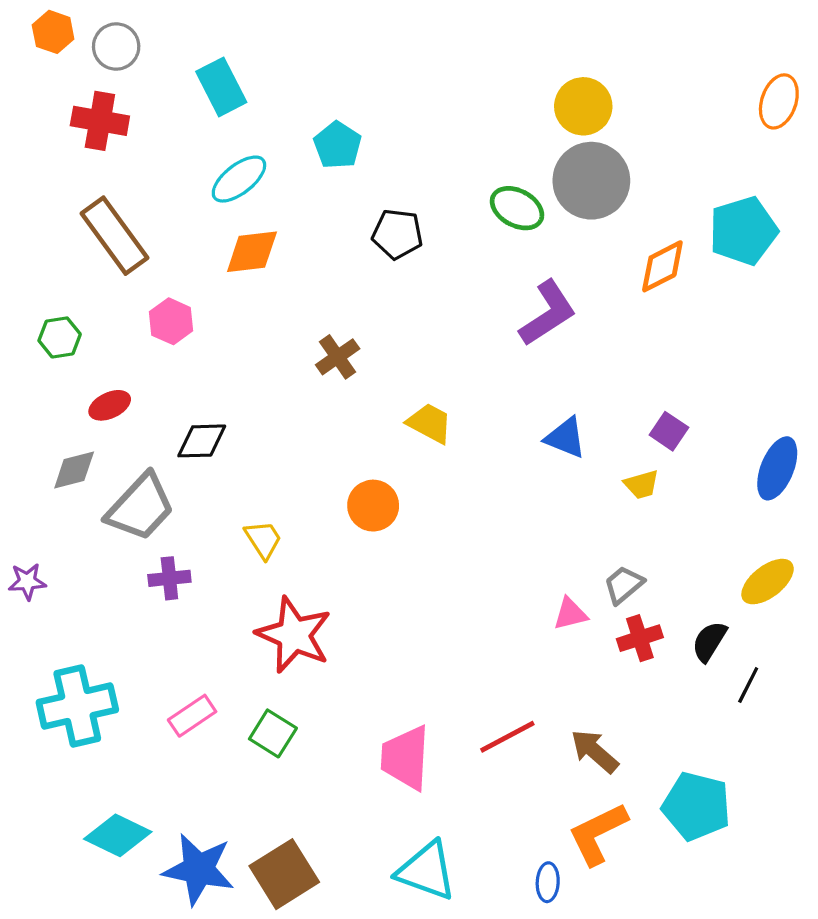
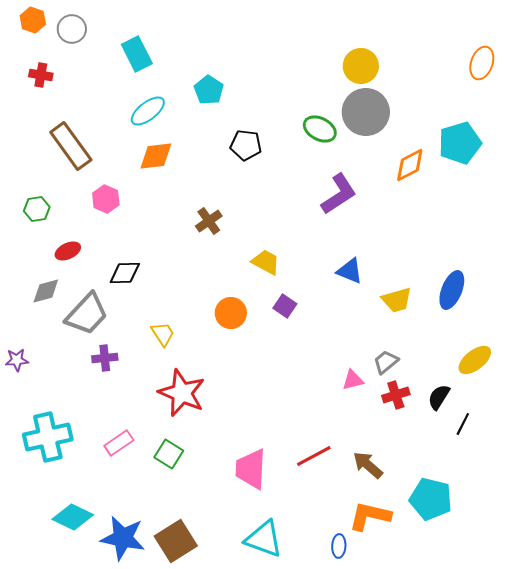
red cross: (100, 121) -> (41, 75), moved, size x0.7
purple square: (669, 431) -> (285, 306), moved
blue ellipse: (777, 468) -> (452, 290), moved
yellow trapezoid: (641, 485) -> (397, 300), size x1.4
orange L-shape: (598, 834) -> (370, 516), turned 39

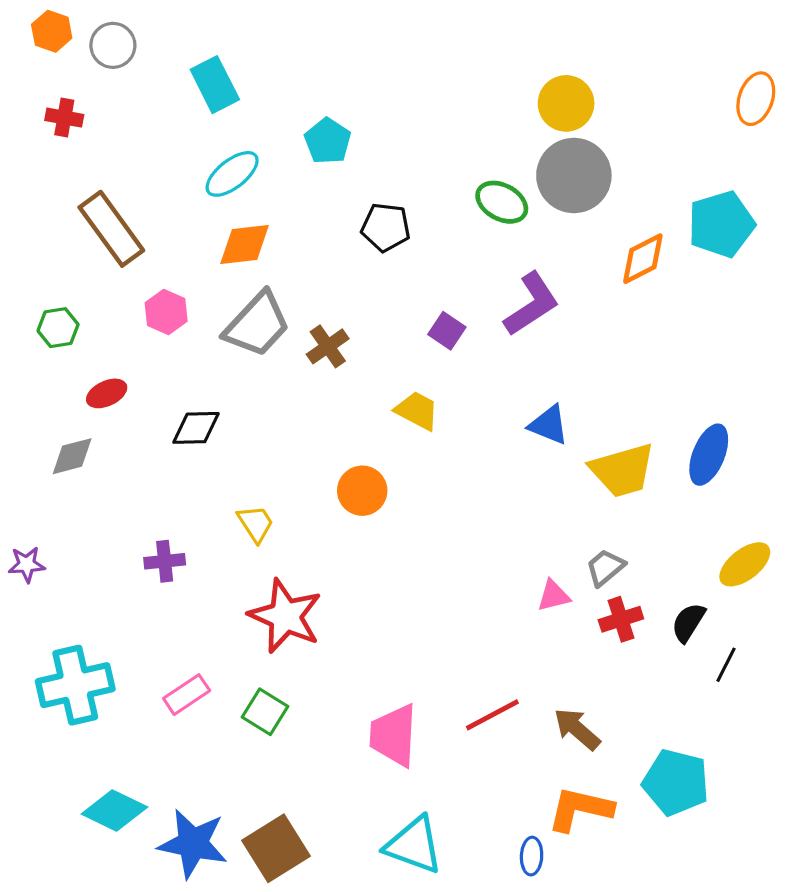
yellow trapezoid: (397, 300) -> (622, 470), size x1.4
purple square: (285, 306) -> (447, 331), moved
gray trapezoid: (87, 314) -> (257, 324), moved

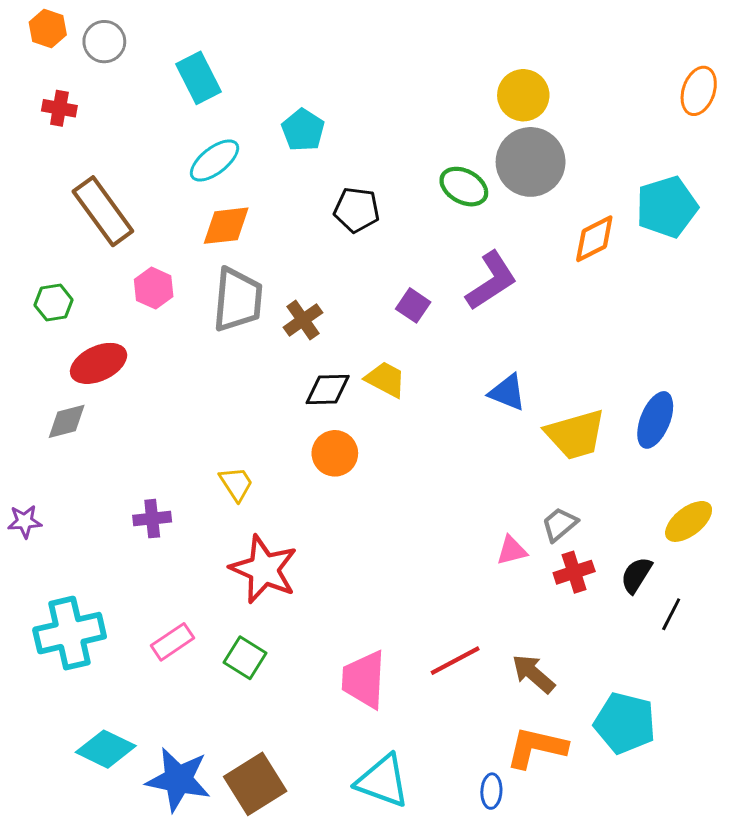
gray trapezoid: (257, 324) -> (238, 300), turned -38
red ellipse: (107, 393) -> (99, 363), size x1.5
black diamond: (196, 428) -> (328, 390), moved

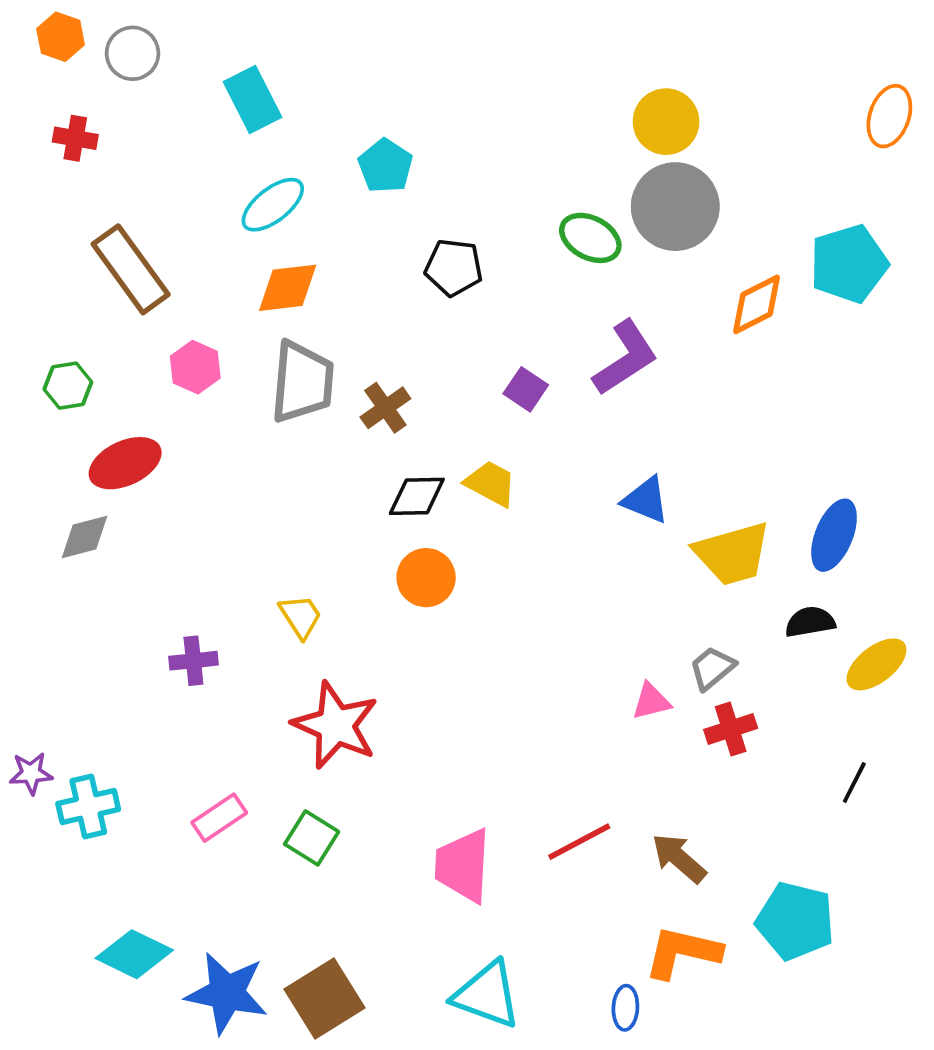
purple star: (25, 521) -> (31, 773), moved
black semicircle: (636, 575) -> (810, 622), moved, turned 48
cyan cross: (70, 633) -> (88, 807), size x0.7

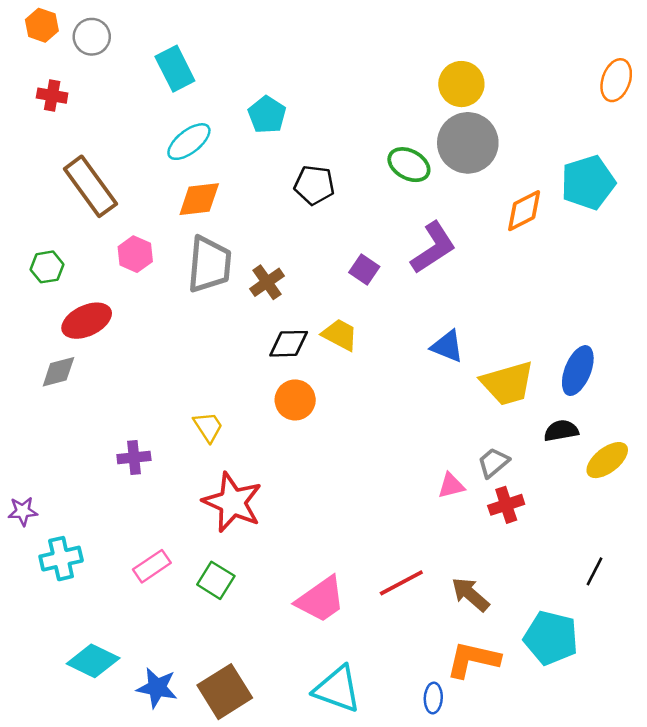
purple star: (31, 773) -> (23, 511), moved
black line: (854, 783) -> (594, 571), moved
pink trapezoid: (463, 866) -> (321, 599), turned -128
blue star: (227, 993) -> (157, 688), size x0.7

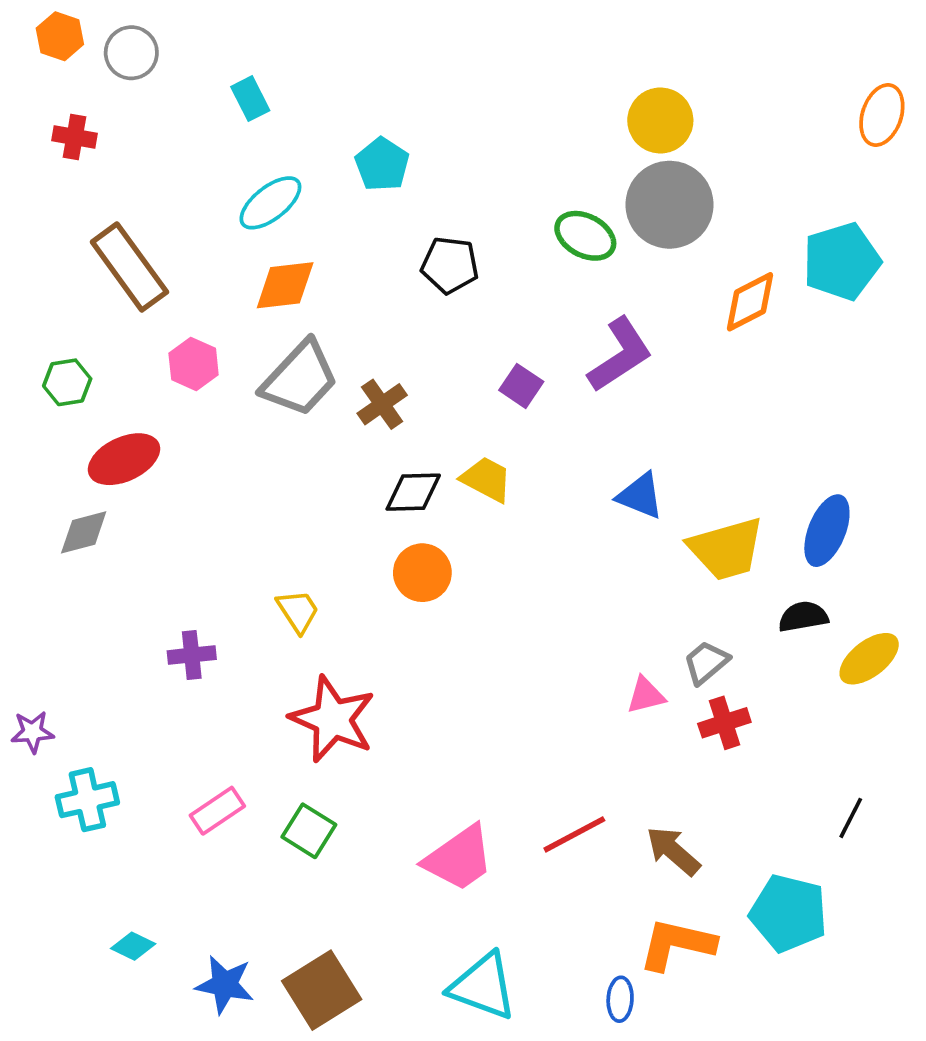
cyan rectangle: (175, 69) -> (250, 99), size x0.7
gray trapezoid: (209, 264) -> (300, 379), turned 38
cyan diamond: (93, 661) -> (133, 946), size x0.6

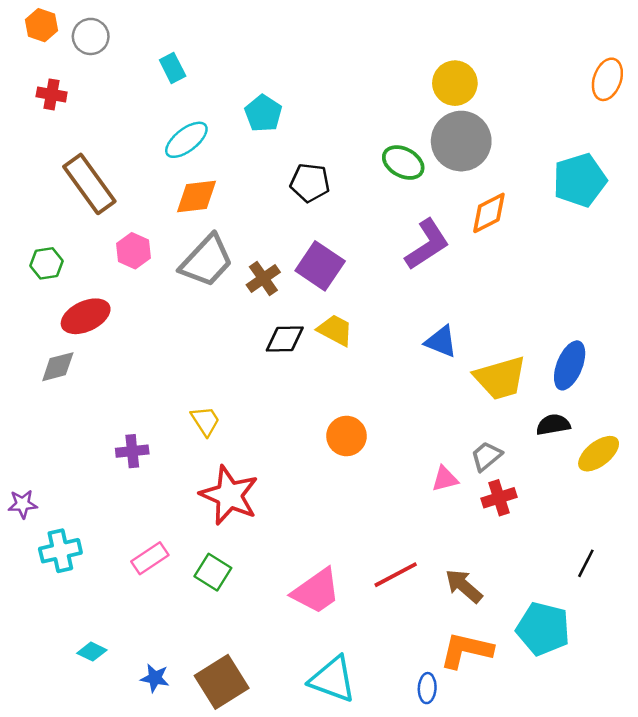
orange diamond: (750, 302) -> (489, 213), moved
purple square: (521, 386) -> (320, 266), moved, size x1.6
orange circle: (422, 573) -> (346, 436), moved
blue star: (225, 985) -> (155, 678), size x0.7

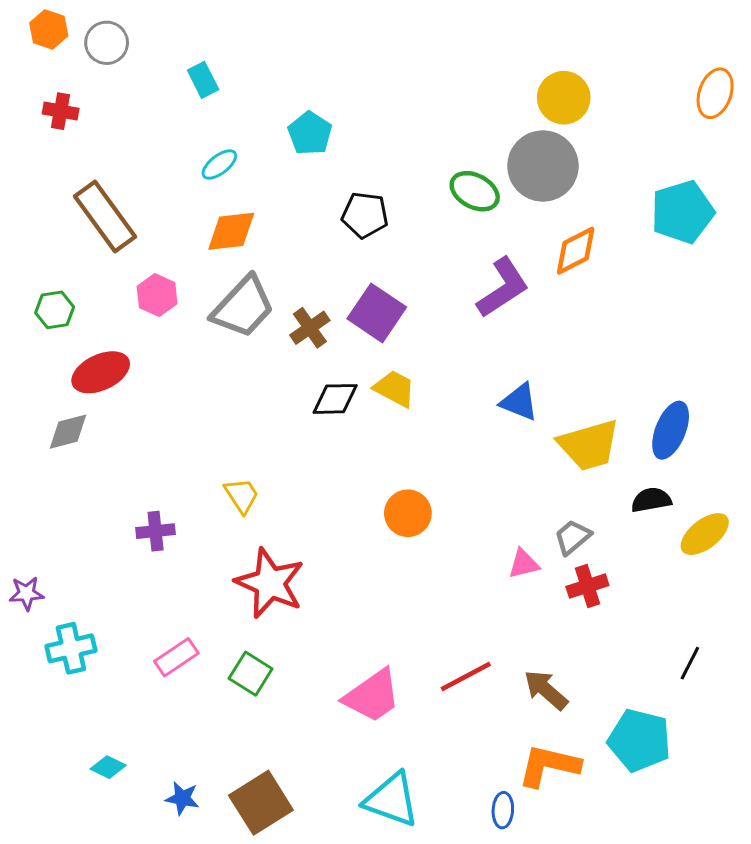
yellow circle: (455, 83) -> (564, 98), moved
cyan ellipse: (186, 140) -> (219, 164), size x0.7

